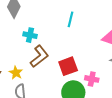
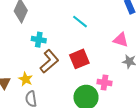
cyan line: (70, 19) -> (80, 22), turned -63
red square: (68, 66) -> (79, 59), moved

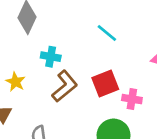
yellow star: (26, 79) -> (15, 82), moved
pink cross: (105, 83) -> (132, 99), moved

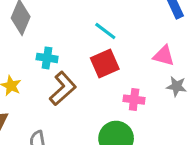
red square: (105, 84) -> (105, 63), moved

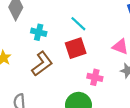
cyan cross: (47, 58) -> (39, 32), moved

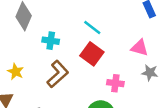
red square: (76, 48) -> (92, 54), turned -30

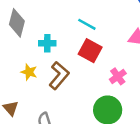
yellow star: (16, 72) -> (29, 72), moved
pink cross: (115, 83) -> (118, 76), turned -35

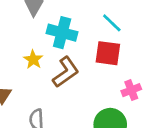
cyan cross: (47, 43) -> (62, 33), size x1.5
red square: (90, 51) -> (108, 53), turned -35

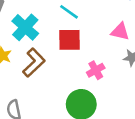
cyan cross: (62, 33) -> (25, 27), turned 36

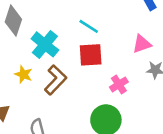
pink triangle: (120, 32) -> (142, 44), turned -30

